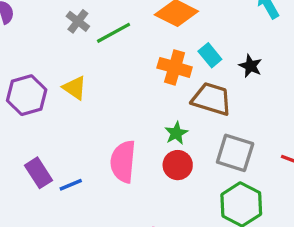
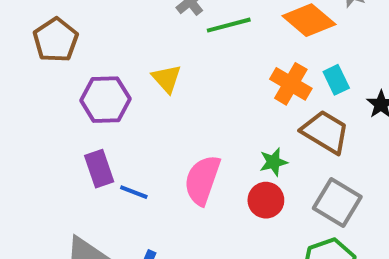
purple hexagon: (27, 95) -> (105, 100), moved
blue line: (71, 185) -> (134, 192), turned 30

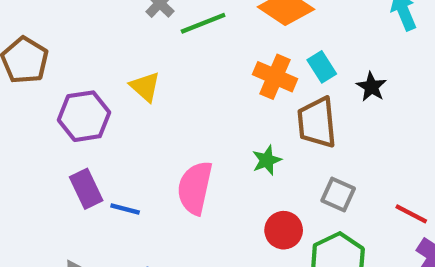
brown trapezoid: (325, 132) -> (317, 123), turned -120
red circle: (266, 200) -> (284, 230), moved
gray square: (337, 203) -> (338, 194), size x0.7

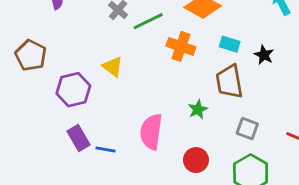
cyan rectangle: (322, 67) -> (230, 44), turned -36
orange cross: (275, 77) -> (181, 46), moved
red circle: (284, 230) -> (196, 160), moved

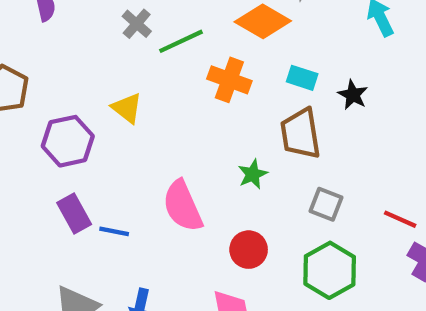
pink semicircle: (151, 132) -> (183, 206), turned -33

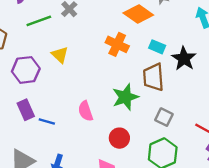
green line: (181, 41) -> (39, 21), moved
black star: (353, 95) -> (184, 59), size x1.5
green star: (253, 174) -> (125, 97), size x1.6
pink semicircle: (183, 206) -> (85, 111), size x0.7

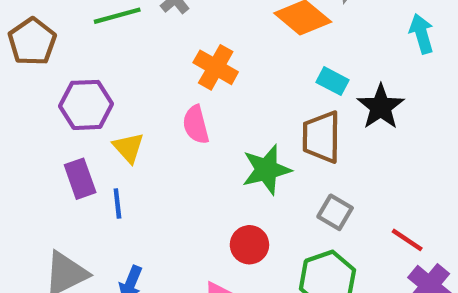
orange cross: (117, 44) -> (216, 67), moved
yellow triangle: (60, 55) -> (128, 148), moved
pink semicircle: (85, 111) -> (196, 125), moved
blue line: (47, 122) -> (117, 204), turned 63

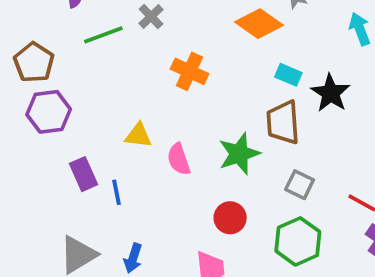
purple hexagon: (86, 105) -> (49, 112), moved
pink semicircle: (196, 125) -> (179, 159), moved
yellow triangle: (128, 148) -> (138, 136), moved, turned -36

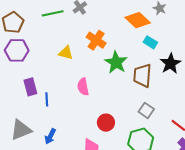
cyan rectangle: (288, 75) -> (150, 42), moved
yellow triangle: (138, 136) -> (66, 53), moved
green star: (239, 154) -> (116, 62), moved, turned -30

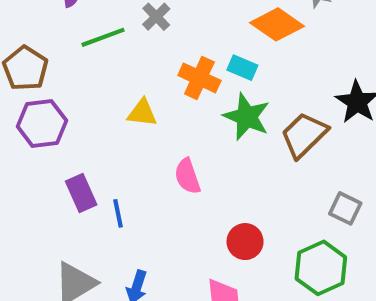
cyan rectangle: (150, 42) -> (242, 68), moved
brown trapezoid: (142, 75) -> (304, 135), turned 50
gray square: (146, 110) -> (345, 208), moved

